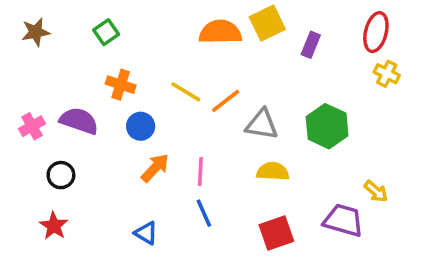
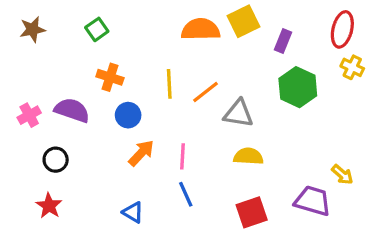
yellow line: (186, 92) -> (169, 84), turned 56
green hexagon: (327, 126) -> (298, 87), moved

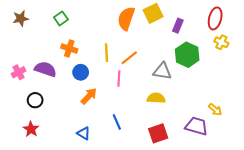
orange semicircle: (201, 29) -> (126, 18), turned -70
gray triangle: (238, 113) -> (162, 71), moved
pink line: (182, 156) -> (119, 78), moved

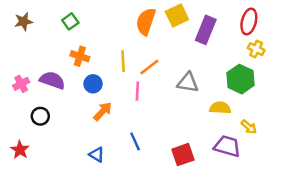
purple rectangle: (178, 26) -> (206, 30), size x1.6
green hexagon: (187, 55) -> (241, 79), moved
yellow semicircle: (156, 98) -> (220, 108), moved
red star: (31, 129) -> (20, 150), moved

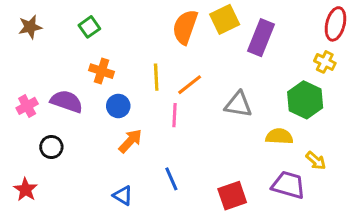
red ellipse: (249, 21) -> (335, 24), moved

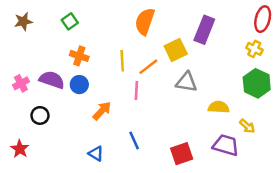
yellow square: (225, 19) -> (176, 50), moved
green hexagon: (305, 100) -> (257, 83), moved
blue circle: (118, 106) -> (79, 85), moved

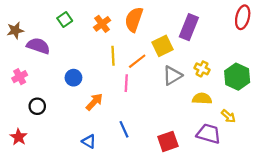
brown star: (23, 21) -> (15, 30), moved
yellow cross: (254, 49) -> (202, 69), moved
orange cross: (79, 56) -> (102, 24), moved, turned 35
purple semicircle: (52, 80) -> (38, 46), moved
gray triangle: (186, 82) -> (172, 75), turned -40

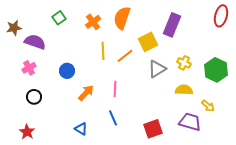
pink cross: (20, 77) -> (29, 68), moved
pink line: (126, 83) -> (115, 89), moved
red star: (19, 137) -> (27, 132), moved

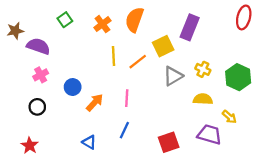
pink cross: (29, 68) -> (41, 75), moved
blue circle: (67, 71) -> (73, 87), moved
blue line: (113, 118) -> (124, 130), turned 49

